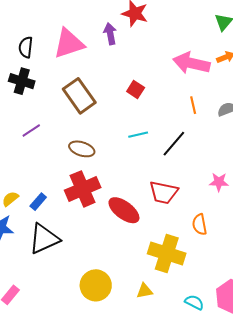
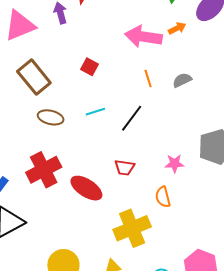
brown ellipse: (82, 149) -> (51, 117), moved
pink star: (219, 182) -> (175, 163), moved
red trapezoid: (164, 192) -> (125, 167), size x0.7
yellow cross: (167, 254) -> (132, 228), turned -36

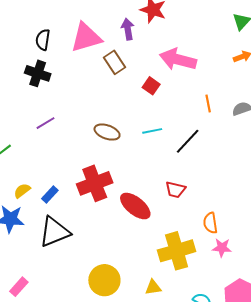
pink arrow: (143, 37) -> (178, 59), moved
brown rectangle: (34, 77) -> (115, 62), moved, size x0.7
pink star: (175, 163) -> (222, 248), moved

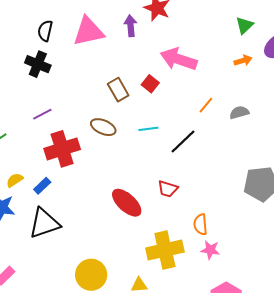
brown rectangle: (115, 62) -> (118, 90), moved
orange line: (208, 104) -> (206, 105), turned 48
red cross: (95, 183) -> (62, 149), moved

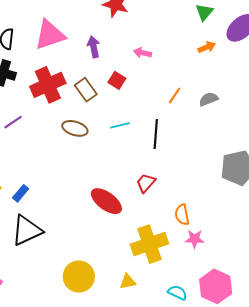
purple arrow: (130, 26) -> (94, 47), moved
pink arrow: (179, 59) -> (142, 53), size x0.5
black line: (183, 141) -> (156, 134), turned -36
red cross: (62, 149) -> (48, 85), moved
red trapezoid: (168, 189) -> (146, 183), turned 120

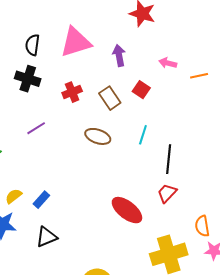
red cross: (48, 85) -> (72, 92), size x0.6
orange line: (175, 95) -> (199, 76), moved, turned 42
cyan line: (120, 125) -> (143, 135), turned -60
black line: (156, 134) -> (169, 159), moved
black triangle: (27, 230) -> (46, 237), size x0.7

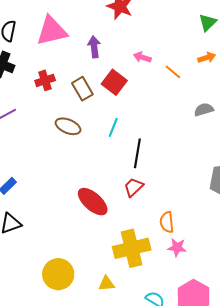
orange line: (199, 76) -> (173, 72), turned 48
red square: (141, 90) -> (114, 82), size x1.4

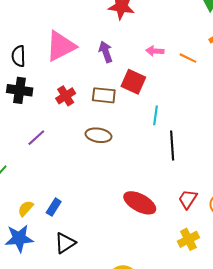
brown rectangle: (82, 89) -> (104, 95), turned -40
cyan line: (113, 127) -> (156, 115), moved
red trapezoid: (134, 187) -> (188, 199), moved
yellow cross: (132, 248) -> (188, 239), size x0.6

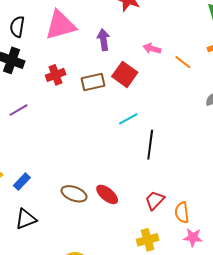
brown rectangle: (104, 95) -> (93, 82), turned -30
cyan line: (156, 115) -> (128, 119), moved, turned 42
brown ellipse: (98, 135) -> (74, 194), moved
red ellipse: (140, 203) -> (107, 194), size x0.7

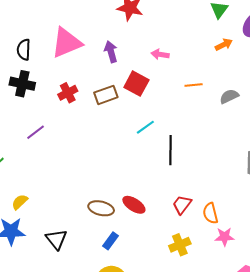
orange line: (183, 62) -> (194, 85), moved, turned -36
blue rectangle: (22, 182) -> (111, 241), moved
black triangle: (26, 219) -> (56, 239), turned -40

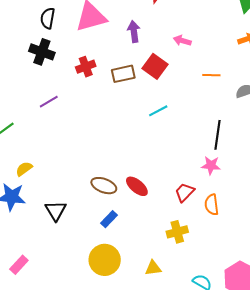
black line: (170, 150) -> (217, 135), moved
pink star: (224, 237) -> (211, 165), moved

